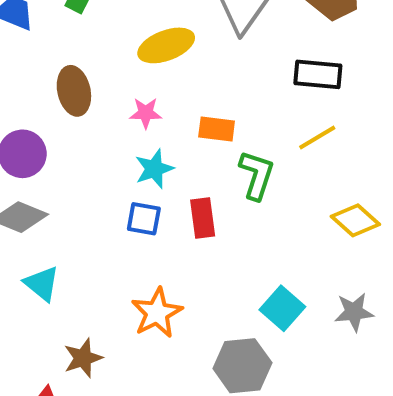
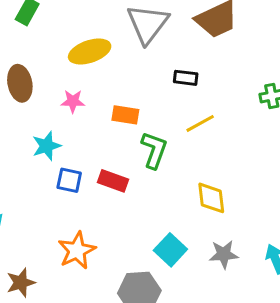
black rectangle: (318, 74) -> (186, 78), moved, size x0.7
cyan star: (154, 169) -> (47, 146), moved
red rectangle: (203, 218) -> (113, 181), turned -64
yellow diamond: (355, 220) -> (211, 198), moved, turned 40

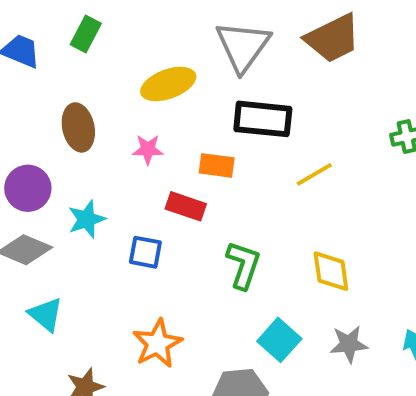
black rectangle: (186, 78) -> (263, 119), moved, size x1.8
cyan star: (47, 146) -> (87, 219), moved
green L-shape: (154, 150) -> (243, 265), moved
red rectangle: (113, 181) -> (186, 206), moved

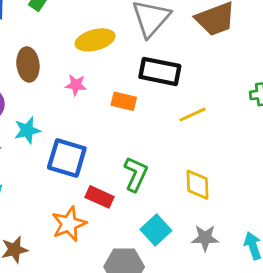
red rectangle: (186, 206) -> (99, 197), moved
blue square: (145, 252) -> (67, 158), size x1.6

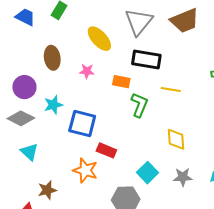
yellow ellipse: (95, 40) -> (99, 39), turned 64
yellow line: (193, 115) -> (171, 89), turned 36
green L-shape: (136, 174) -> (139, 105), moved
orange star: (69, 224) -> (85, 170), turned -30

